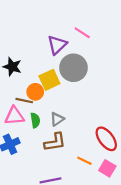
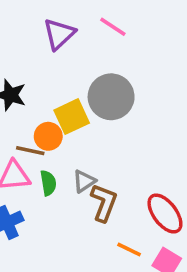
pink line: (82, 33) -> (113, 27), moved
purple triangle: (57, 45) -> (59, 34), moved
brown L-shape: (55, 142) -> (104, 203), moved, turned -60

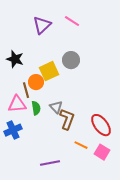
gray circle: (111, 97) -> (71, 60), size x0.7
brown line: (30, 151) -> (26, 90), turned 63
gray triangle: (84, 181) -> (56, 107), turned -40

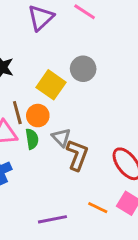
yellow square: (49, 71) -> (51, 85), turned -30
orange circle: (36, 82) -> (38, 116), moved
orange line: (81, 145) -> (98, 208), moved

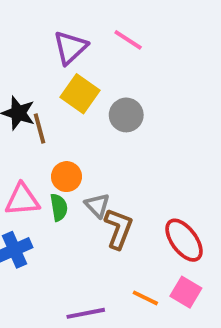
yellow square: (51, 85) -> (80, 94), moved
brown line: (17, 113) -> (40, 128), moved

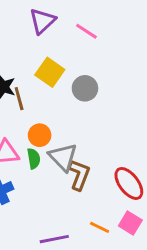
purple triangle: (70, 48) -> (42, 21), moved
gray triangle: (97, 205) -> (63, 157), size x1.5

